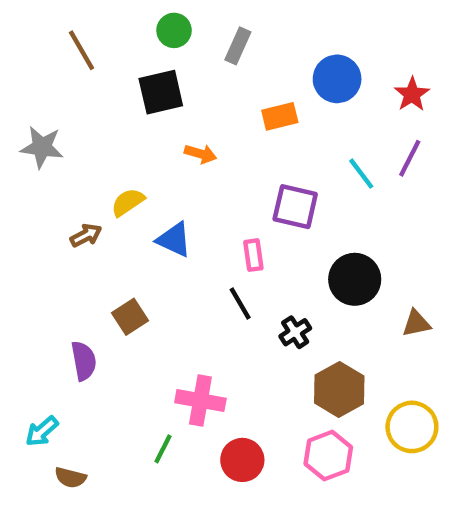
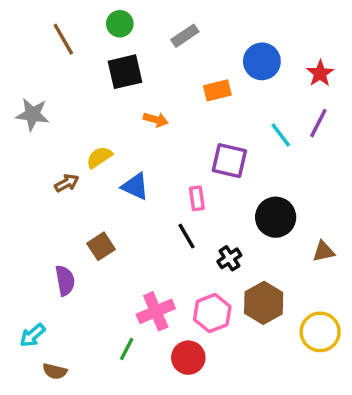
green circle: (174, 30) -> (120, 24), moved
gray rectangle: (238, 46) -> (185, 36), turned 32
pink cross: (200, 400) -> (156, 311), turned -33
pink hexagon: (328, 456) -> (212, 313), moved

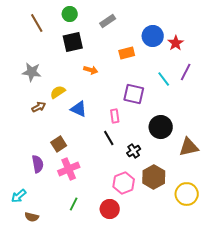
red star: (320, 73) -> (176, 43), moved
gray star: (32, 114) -> (32, 72), moved
brown triangle: (324, 251) -> (189, 147), size x1.5
pink cross: (156, 311) -> (69, 169), moved

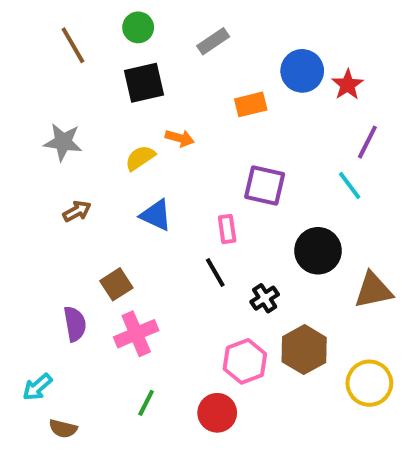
cyan line: (164, 79) -> (350, 186), moved
yellow semicircle: (58, 92) -> (140, 158), moved

